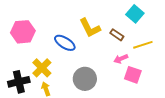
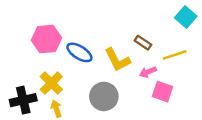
cyan square: (135, 14) -> (186, 17), moved
yellow L-shape: (90, 28) -> (117, 60), moved
pink hexagon: (23, 32) -> (46, 39), moved

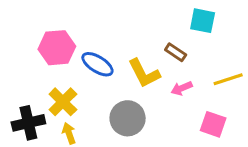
cyan square: (186, 17) -> (203, 21), moved, turned -30
yellow line: (175, 55) -> (228, 79), moved
pink square: (163, 92) -> (213, 124), moved

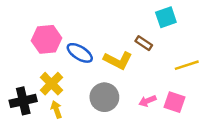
cyan square: (203, 21) -> (166, 17), turned -30
yellow L-shape: (144, 73) -> (118, 60), turned -36
pink arrow: (182, 88) -> (147, 101), moved

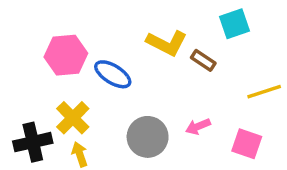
yellow L-shape: (118, 60) -> (167, 43), moved
pink arrow: (147, 101) -> (198, 126), moved

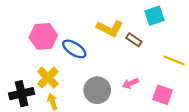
yellow line: (264, 92) -> (174, 60), turned 40

